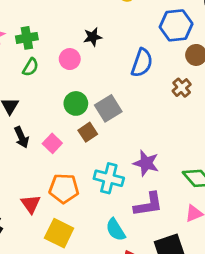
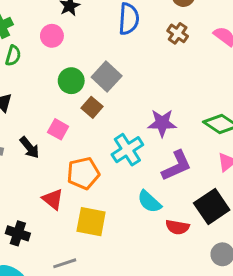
black arrow: (22, 137) -> (29, 147), moved
cyan cross: (109, 178) -> (127, 150), turned -32

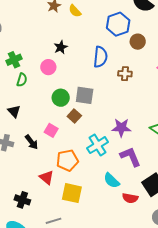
brown cross: (178, 33) -> (125, 74), moved, turned -32
gray square: (107, 76) -> (85, 95), turned -36
purple L-shape: (177, 166) -> (130, 157), turned -90

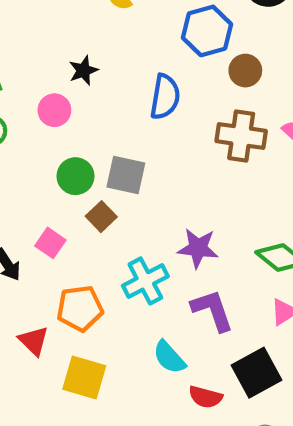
brown cross: (125, 74) -> (241, 136), moved, size x1.6

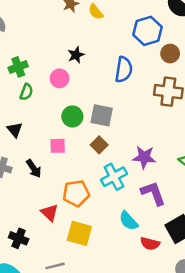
brown square: (101, 217) -> (99, 145), moved
pink square: (50, 243) -> (58, 146), moved, turned -35

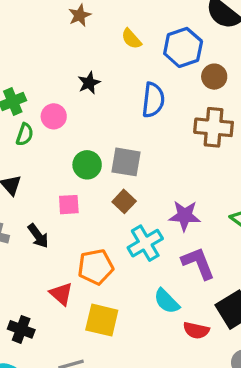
yellow semicircle: (96, 12) -> (131, 39), moved
pink circle: (60, 78) -> (54, 116), moved

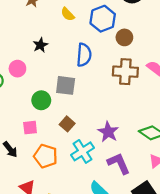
gray square: (126, 162) -> (66, 85), moved
purple star: (185, 216) -> (108, 132), turned 30
orange pentagon: (96, 267) -> (46, 156), moved, turned 30

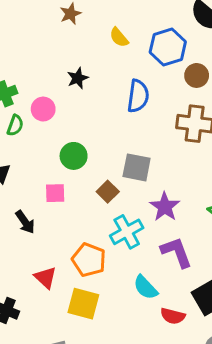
gray square: (66, 85) -> (137, 167), moved
orange pentagon: (46, 156) -> (89, 260), moved

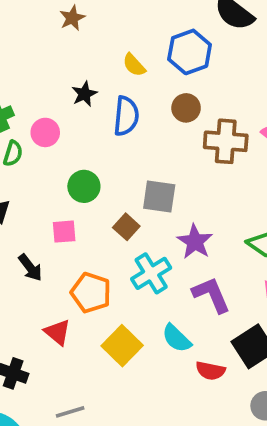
yellow semicircle: (119, 37) -> (134, 65), moved
brown circle: (197, 75) -> (186, 108), moved
blue semicircle: (138, 96) -> (126, 116), moved
orange pentagon: (89, 260) -> (91, 293), moved
yellow square: (83, 304) -> (122, 346), moved, turned 32

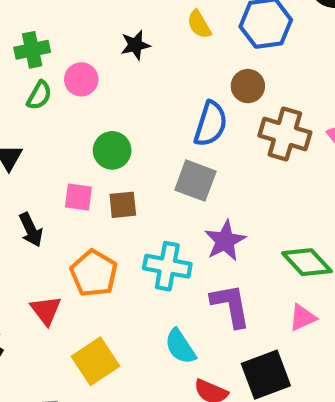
blue semicircle: (126, 116) -> (211, 124), moved
brown square: (126, 227) -> (123, 205), moved, turned 30
cyan cross: (151, 273) -> (167, 266), turned 30
yellow square: (122, 346) -> (95, 361), moved

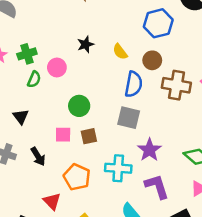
yellow semicircle: (199, 24) -> (120, 52), moved

